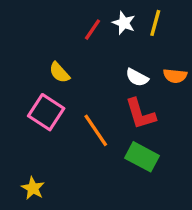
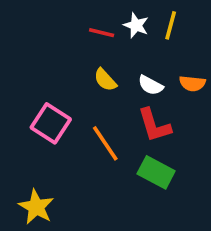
red line: (92, 30) -> (102, 33), turned 70
yellow semicircle: (59, 73) -> (105, 80), moved
yellow star: (33, 188) -> (36, 207), size x1.4

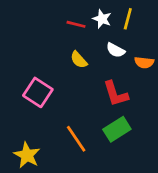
white semicircle: (151, 85) -> (116, 50), moved
orange line: (105, 143) -> (76, 139), moved
green rectangle: (156, 172) -> (117, 129), turned -60

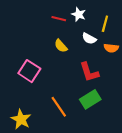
yellow line: (128, 19) -> (105, 24), moved

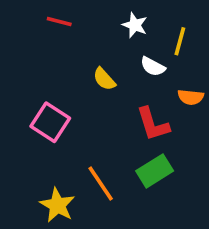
red line: (59, 19) -> (59, 21), moved
orange semicircle: (111, 48) -> (191, 97), moved
yellow star: (21, 119) -> (57, 205), moved

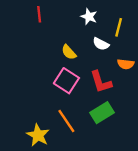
red line: (59, 21) -> (39, 14), turned 70
pink square: (50, 122) -> (66, 81), moved

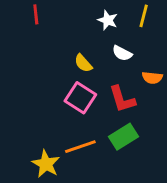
red line: (39, 14) -> (36, 14), moved
yellow line: (119, 27) -> (144, 16), moved
orange line: (66, 121) -> (80, 147), turned -75

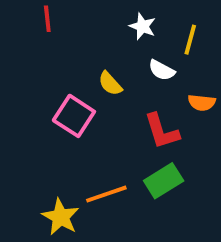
yellow line: (144, 16) -> (190, 40), moved
pink square: (80, 98) -> (74, 116), moved

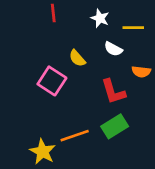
red line: (47, 19) -> (53, 13), moved
yellow line: (190, 40) -> (133, 28), turned 75

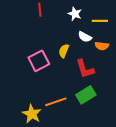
yellow semicircle: (77, 58) -> (64, 51), moved, turned 64
orange semicircle: (141, 72) -> (102, 46), moved
pink square: (52, 81) -> (39, 61), turned 30

